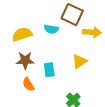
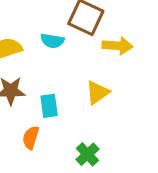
orange semicircle: (28, 84) -> (31, 138), moved, turned 48

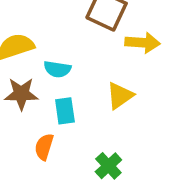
cyan semicircle: (52, 41) -> (57, 69), moved

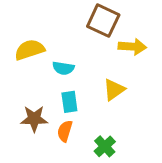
brown star: (21, 94) -> (34, 119), moved
orange semicircle: (44, 147) -> (65, 131), moved

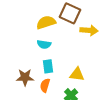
yellow semicircle: (30, 50) -> (46, 22), moved
yellow triangle: (114, 90) -> (77, 74), moved, turned 42

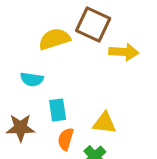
cyan semicircle: (44, 44) -> (32, 79), moved
orange semicircle: (45, 85) -> (66, 139), moved

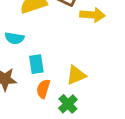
yellow triangle: (104, 123) -> (76, 75), turned -30

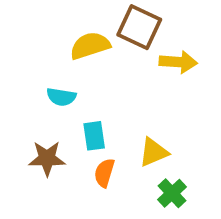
green cross: (68, 104) -> (172, 193), moved

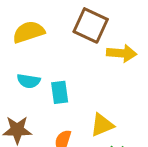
yellow semicircle: (90, 46) -> (29, 32), moved
cyan rectangle: (94, 136) -> (60, 92), moved

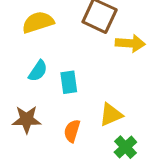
cyan semicircle: (29, 81) -> (38, 71), turned -65

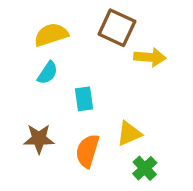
cyan semicircle: (38, 71) -> (48, 73), moved
orange semicircle: (72, 131) -> (87, 151), size x1.4

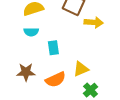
cyan semicircle: (48, 73) -> (31, 32), turned 56
orange semicircle: (87, 151) -> (56, 80), turned -132

